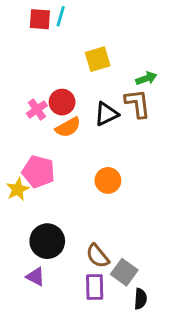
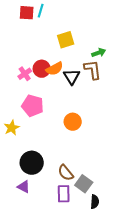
black triangle: (106, 114) -> (72, 77), turned -36
orange semicircle: (68, 127) -> (55, 69), moved
pink pentagon: (38, 172) -> (33, 106), moved

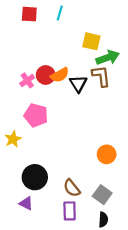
cyan line: (41, 11) -> (60, 13), moved
yellow square: (66, 40) -> (91, 41), moved, turned 30
green arrow: (99, 53) -> (108, 58), size x1.5
orange circle: (73, 122) -> (107, 154), moved
gray square: (84, 184) -> (102, 195), moved

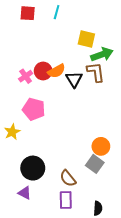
gray square: (102, 195) -> (95, 164), moved

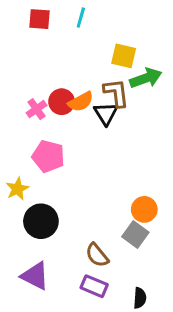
brown L-shape: (96, 72) -> (116, 93), moved
black circle: (33, 168) -> (41, 221), moved
purple triangle: (25, 193) -> (35, 276), size x1.5
purple rectangle: (66, 200) -> (94, 286), turned -66

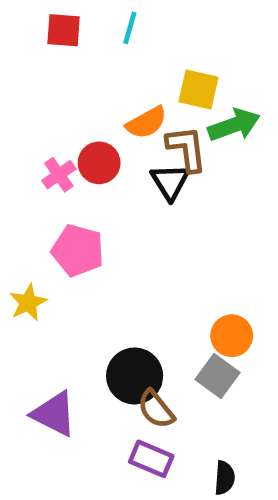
orange semicircle: (81, 102) -> (146, 123), moved
black circle: (41, 221) -> (135, 376), moved
purple triangle: (35, 276) -> (54, 414), moved

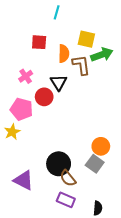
red square: (64, 30) -> (39, 42), moved
orange semicircle: (146, 123) -> (64, 54), turned -60
red circle: (99, 163) -> (44, 97), moved
black triangle: (170, 182) -> (59, 82), moved
pink pentagon: (78, 250) -> (21, 109), moved

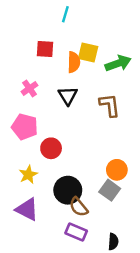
yellow square: (86, 39) -> (88, 53), moved
brown L-shape: (81, 65) -> (110, 105), moved
red circle: (44, 97) -> (51, 148), moved
yellow star: (12, 132) -> (28, 175), moved

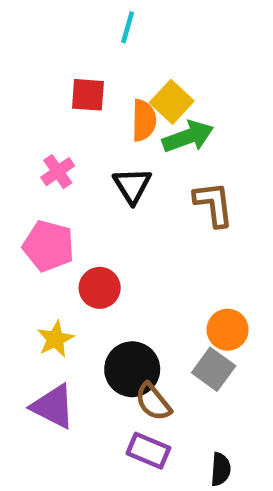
yellow square: (88, 53) -> (172, 102), turned 30
green arrow: (118, 63) -> (188, 137), moved

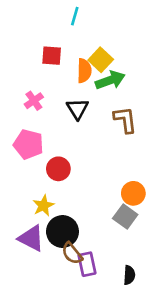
yellow star: (55, 339) -> (43, 206), moved
black circle: (132, 369) -> (62, 231), moved
brown semicircle: (153, 402) -> (72, 253), moved
purple rectangle: (148, 451) -> (87, 264), turned 55

